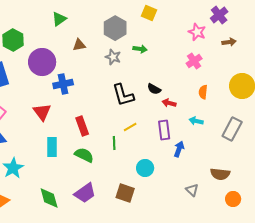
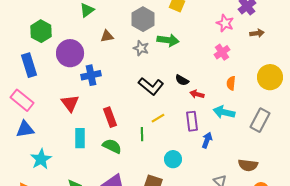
green arrow: (140, 49) -> (168, 40), size x1.5
black L-shape: (123, 95) -> (151, 86), turned -35
cyan arrow: (196, 121) -> (224, 112), size x1.5

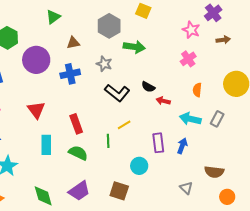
gray star: (141, 48) -> (104, 64), moved
blue cross: (91, 75) -> (70, 74), moved
gray rectangle: (260, 120) -> (217, 119), moved, size x0.7
purple rectangle: (192, 121) -> (158, 143), moved
blue arrow: (207, 140) -> (182, 146), moved

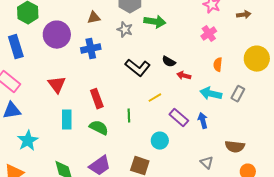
gray star: (104, 64) -> (125, 30), moved
yellow line: (124, 125) -> (155, 98), moved
purple rectangle: (158, 143) -> (179, 118), turned -42
blue arrow: (182, 146) -> (203, 121), turned -35

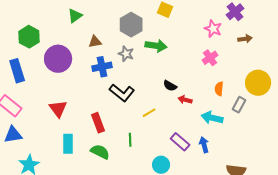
blue cross: (91, 49) -> (102, 67), moved
black L-shape: (138, 68) -> (122, 93), moved
gray rectangle: (238, 94) -> (239, 105), moved
yellow line: (155, 98) -> (149, 113), moved

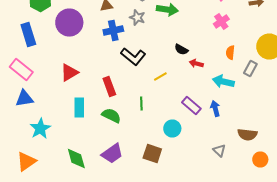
red triangle: (58, 109) -> (69, 72), turned 36

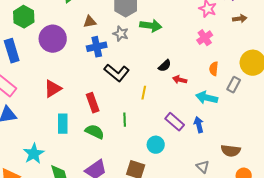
black semicircle: (181, 50) -> (165, 66), turned -72
yellow line: (160, 76) -> (144, 93), turned -48
cyan star: (40, 128) -> (34, 154), moved

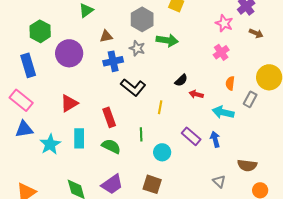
brown arrow: (240, 19) -> (256, 33), turned 32
cyan circle: (156, 145) -> (162, 152), moved
cyan star: (34, 154) -> (50, 144), moved

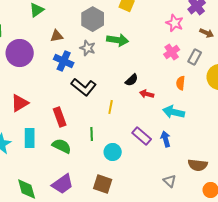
blue cross: (113, 61) -> (64, 61), turned 36
gray rectangle: (250, 99) -> (195, 57), moved

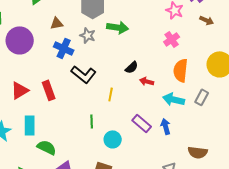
gray rectangle: (195, 57) -> (202, 97), moved
orange semicircle: (181, 83) -> (181, 70), size x1.6
red rectangle: (60, 117) -> (49, 90), moved
green semicircle: (62, 146) -> (47, 147), moved

